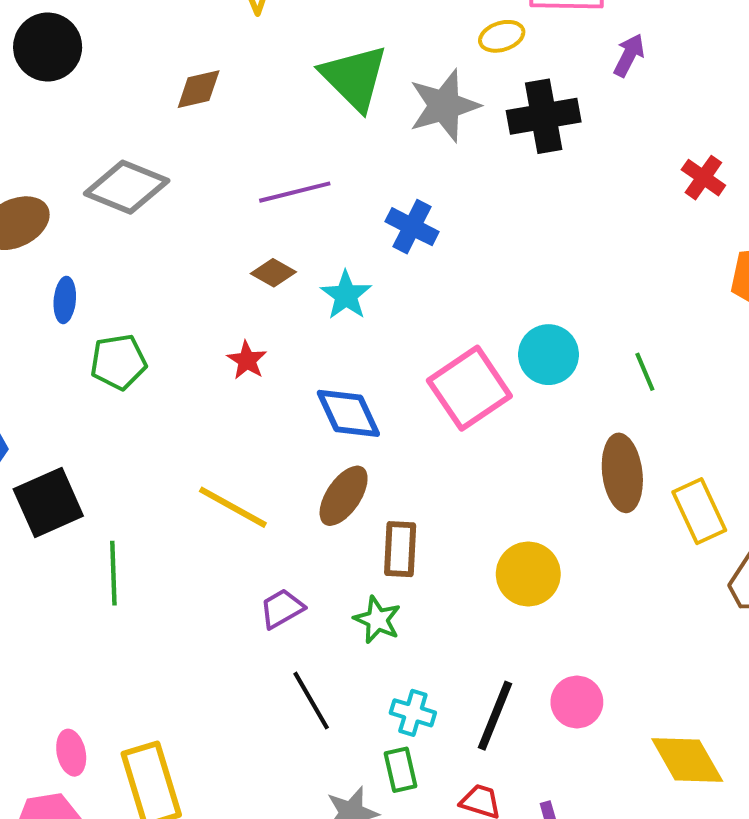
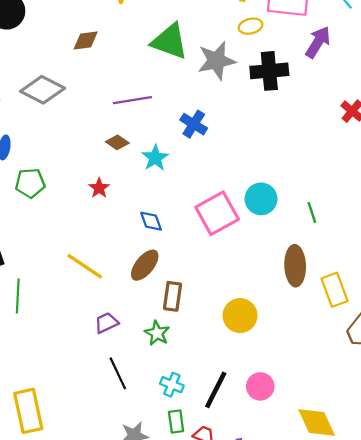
purple arrow: (629, 55) -> (318, 42), size x1.4
green triangle: (354, 77) -> (170, 41), turned -30
blue diamond: (348, 413) -> (151, 221), size x0.7
green rectangle: (400, 770) -> (176, 421), moved

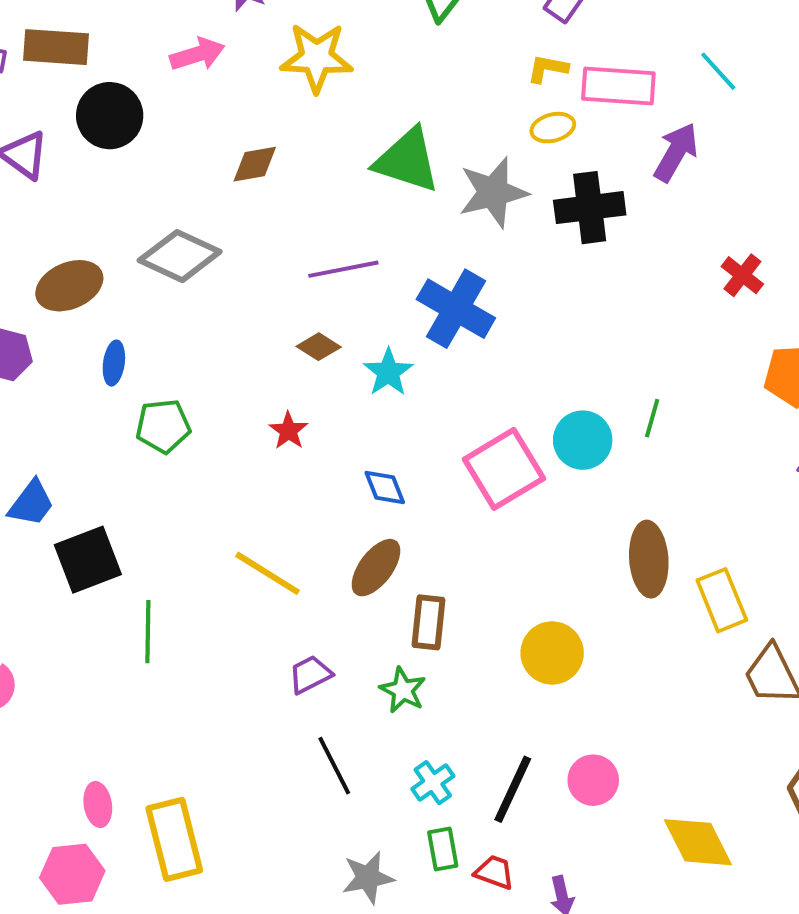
blue cross: (194, 124) -> (456, 309), size x1.5
green line: (312, 212) -> (652, 418), moved, turned 36
cyan cross: (172, 385) -> (433, 783), turned 35

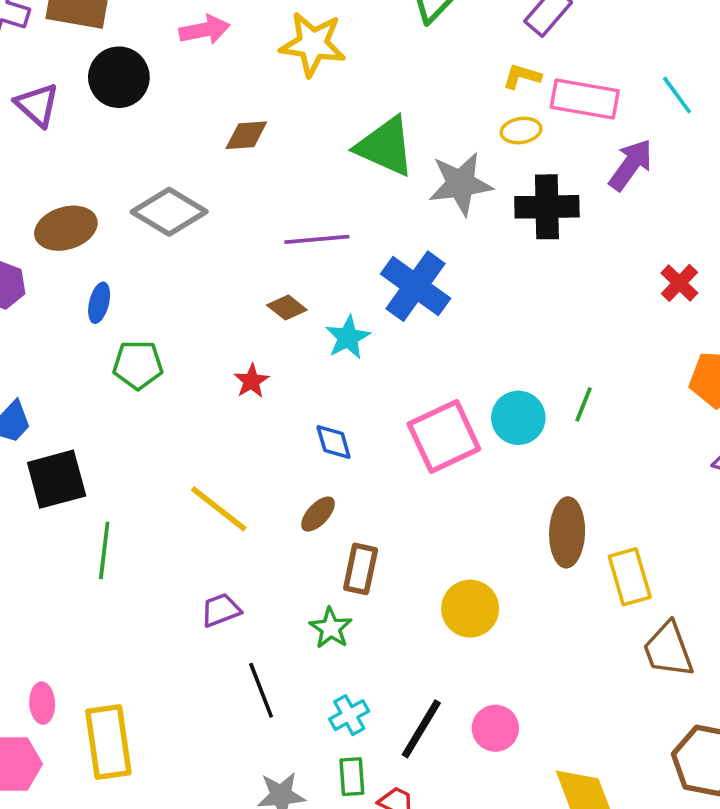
brown ellipse: (376, 568) -> (318, 514), size x0.7
purple trapezoid: (310, 675) -> (221, 610), moved

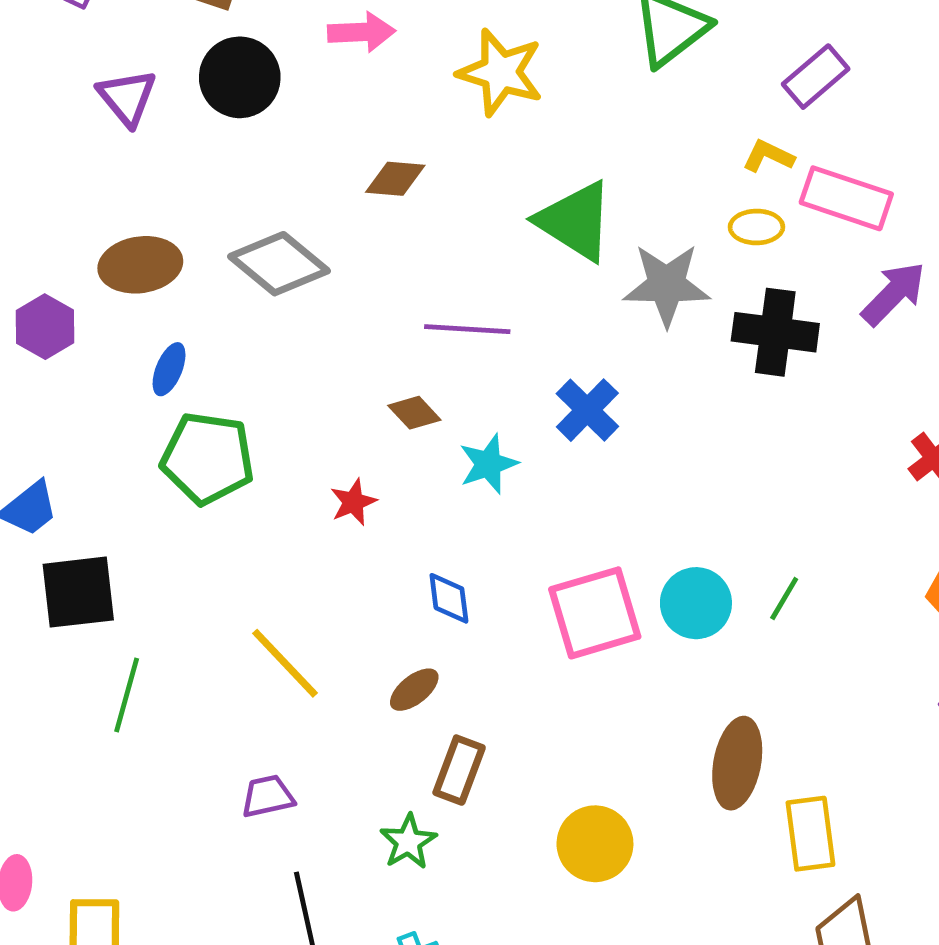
blue cross: (416, 286) -> (587, 410), size x0.7
green pentagon: (138, 365) -> (208, 458), size x1.4

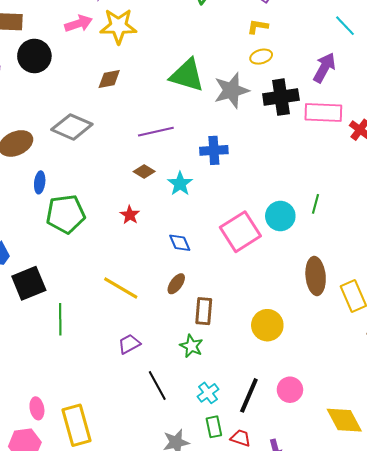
yellow star: (501, 72) -> (118, 26), moved
pink rectangle: (846, 198) -> (323, 113), moved
blue cross: (587, 410) -> (214, 150), turned -32

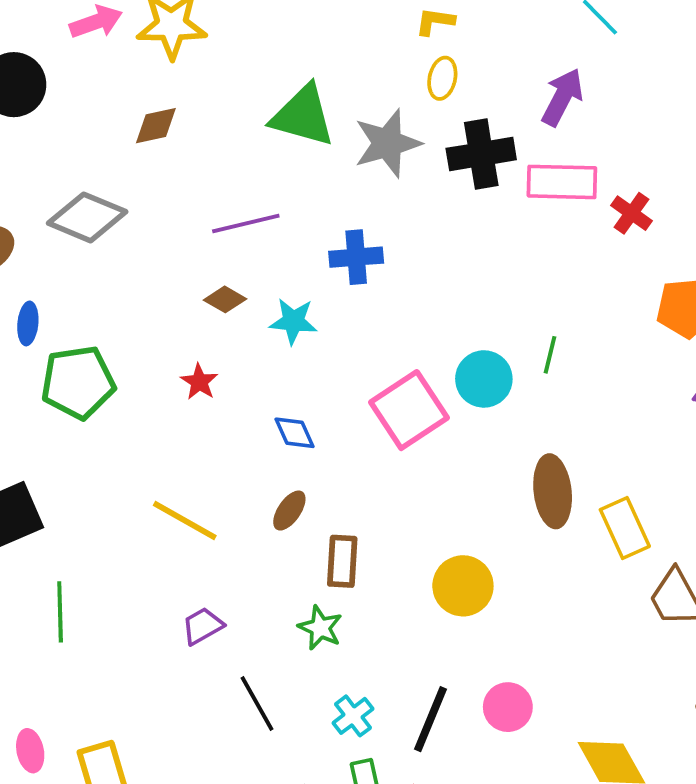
yellow ellipse: (261, 57) -> (442, 78), turned -60
cyan star: (180, 184) -> (293, 321), turned -30
green line: (60, 319) -> (60, 612), moved

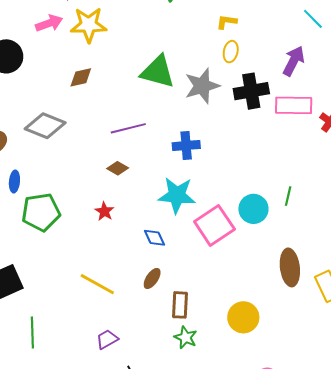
cyan star: (293, 321) -> (177, 195), moved, size x1.5
green star: (320, 628) -> (186, 337), moved

